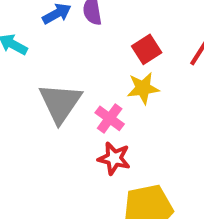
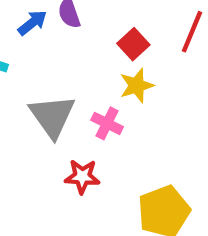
red star: (114, 158) -> (82, 176), moved

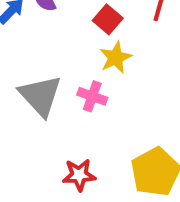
red star: (82, 176) -> (79, 175), moved

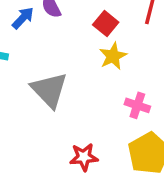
pink cross: (92, 96) -> (137, 105), moved

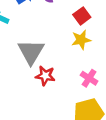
red star: (84, 157) -> (45, 76), moved

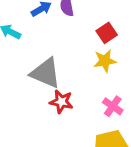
gray triangle: (31, 52) -> (46, 73), turned -40

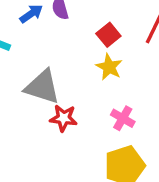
yellow star: (105, 61) -> (109, 67), turned -30

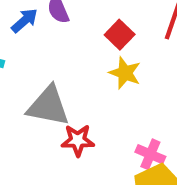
pink cross: (123, 118) -> (150, 154), moved

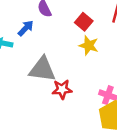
blue arrow: (24, 21) -> (26, 28), moved

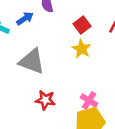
red star: (62, 89) -> (45, 100), moved

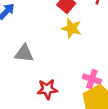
gray triangle: (32, 61) -> (24, 53), size x0.7

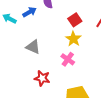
pink cross: (92, 79) -> (68, 59), moved

